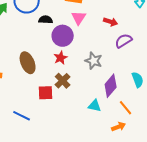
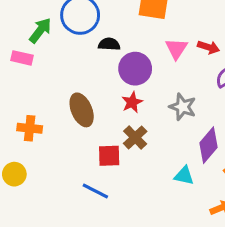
pink triangle: (79, 18) -> (176, 49), moved
blue line: (22, 116) -> (95, 191), moved

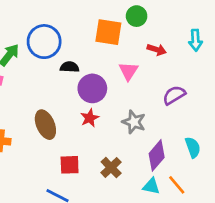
red arrow: (209, 47) -> (157, 50), moved
brown cross: (135, 137) -> (111, 167), moved
cyan triangle: (184, 176) -> (151, 186), moved

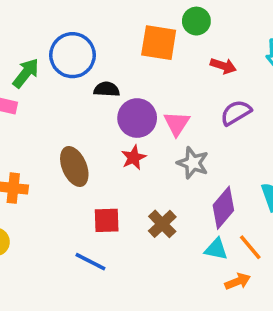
pink triangle: (129, 71) -> (177, 123), moved
purple semicircle: (174, 95) -> (236, 113), moved

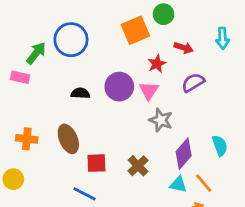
orange square: (159, 43) -> (135, 30), turned -32
black semicircle: (107, 89) -> (80, 93), moved
red star: (134, 158) -> (157, 64), moved
brown ellipse: (74, 166) -> (68, 139), moved

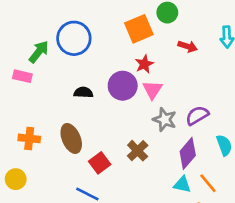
red star: (157, 64) -> (144, 64), moved
purple semicircle: (193, 83) -> (197, 115), moved
red square: (96, 163) -> (100, 163), turned -35
brown cross: (138, 166) -> (138, 151), moved

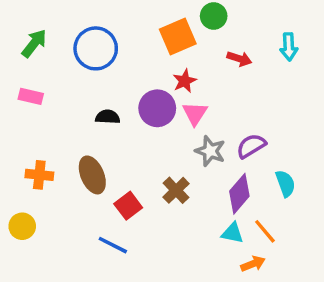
green arrow: (39, 52) -> (34, 43), moved

